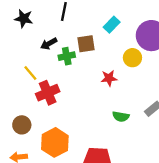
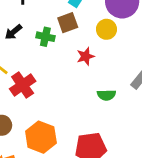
brown square: (86, 44) -> (68, 23), moved
green cross: (67, 56) -> (45, 37), moved, turned 35

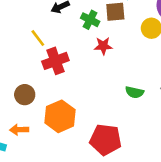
red star: (86, 56) -> (103, 46), moved

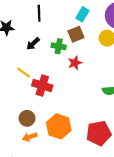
red cross: (55, 61) -> (42, 86), turned -36
orange arrow: (19, 130) -> (30, 137), moved

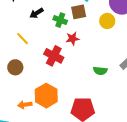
red cross: (42, 86) -> (54, 56), moved
brown circle: (27, 118) -> (15, 67), moved
orange arrow: (30, 137) -> (25, 105), moved

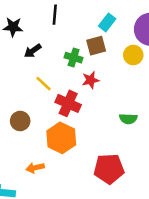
black arrow: (36, 13) -> (33, 51), moved
yellow line: (22, 39) -> (44, 84), moved
orange hexagon: (46, 96) -> (61, 138), moved

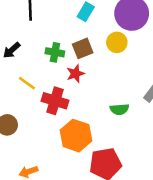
brown square: (96, 46) -> (83, 48), moved
orange hexagon: (61, 138) -> (76, 136), moved

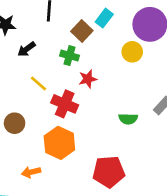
brown square: (83, 48) -> (82, 31), moved, turned -30
orange hexagon: (76, 136) -> (59, 143), moved

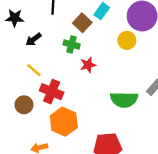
yellow line: (38, 83) -> (34, 70), moved
red cross: (65, 104) -> (52, 92), moved
green semicircle: (128, 119) -> (124, 100), size x1.6

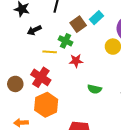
yellow line: (34, 70) -> (50, 52), moved, turned -48
green semicircle: (124, 100) -> (95, 89), moved, size x0.6

